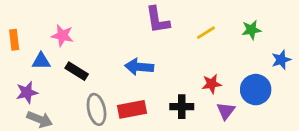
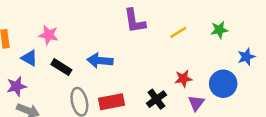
blue triangle: (41, 61) -> (29, 58), turned 30
blue arrow: (139, 67) -> (100, 61), moved
black cross: (182, 107) -> (156, 99), turned -36

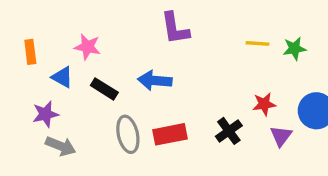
purple L-shape: (135, 21) -> (175, 28), moved
green star: (219, 30) -> (294, 49), moved
yellow line: (178, 32) -> (257, 43), turned 36

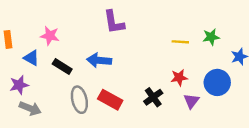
yellow line: (257, 43) -> (180, 42), moved
green star: (294, 49) -> (211, 37), moved
red rectangle: (170, 134) -> (110, 100), turned 40

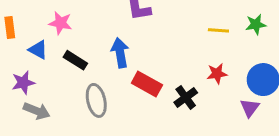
blue arrow: (99, 60) -> (120, 53), turned 75
red rectangle: (110, 100) -> (147, 84), moved
purple triangle: (191, 101) -> (250, 108), moved

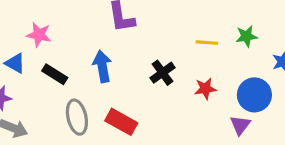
red rectangle: (147, 84) -> (121, 122), moved
black cross: (186, 97) -> (162, 73), moved

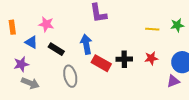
black cross: (162, 73) -> (124, 59), moved, turned 35
red rectangle: (121, 122) -> (101, 63), moved
purple triangle: (240, 125) -> (173, 81), turned 32

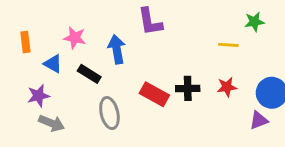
green star: (177, 25) -> (254, 22), moved
blue arrow: (86, 44) -> (117, 49), moved

